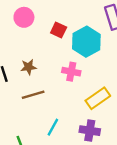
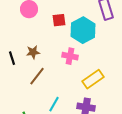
red square: (59, 30) -> (59, 20), turned -32
brown line: (33, 95) -> (37, 76), turned -36

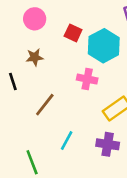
red square: (59, 20) -> (73, 33), turned 32
brown star: (33, 52) -> (35, 57), moved

